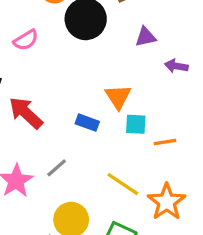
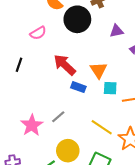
red arrow: (26, 113) -> (65, 65), moved

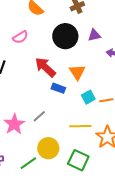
black circle: (77, 19) -> (65, 36), moved
cyan square: (110, 88) -> (88, 97), moved, turned -32
yellow line: (102, 127) -> (80, 126), turned -35

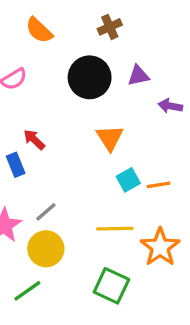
red arrow: (45, 67) -> (34, 140), moved, size x0.6
blue rectangle: (58, 88) -> (16, 165), moved, turned 48
yellow circle: (48, 148) -> (46, 249), moved

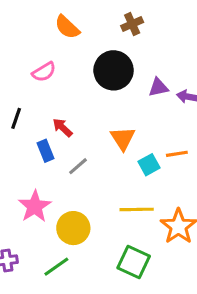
purple triangle: (138, 76) -> (158, 87), moved
orange triangle: (110, 138) -> (123, 138), moved
orange line: (158, 185) -> (177, 154), moved
gray line: (46, 212) -> (78, 166), moved

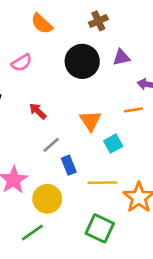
purple triangle: (158, 87) -> (121, 57), moved
blue rectangle: (46, 151) -> (69, 165), moved
orange line: (177, 154) -> (133, 110), moved

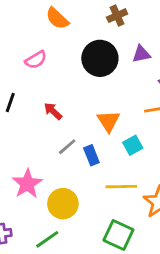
blue rectangle: (69, 165) -> (91, 155), moved

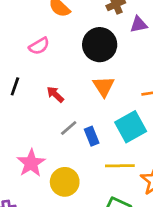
purple triangle: (141, 54) -> (139, 24), moved
orange triangle: (108, 121) -> (104, 86), moved
cyan square: (133, 145) -> (131, 127), size x1.6

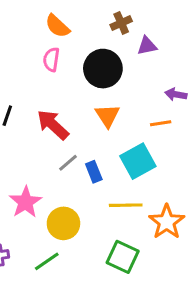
pink semicircle: (39, 46) -> (51, 59), moved, turned 130
red arrow: (55, 94) -> (53, 125), size x1.6

